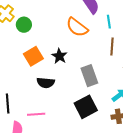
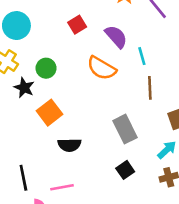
green circle: (24, 25) -> (46, 68), moved
black star: (59, 56) -> (24, 88), moved
black square: (86, 107) -> (125, 170), size x0.6

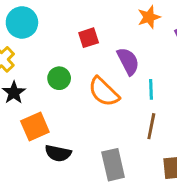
green circle: (46, 68) -> (59, 78), moved
black semicircle: (69, 145) -> (58, 153), moved

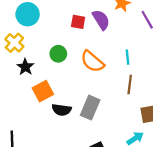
red square: (89, 38) -> (78, 22), turned 32
purple semicircle: (128, 61) -> (101, 20), moved
gray rectangle: (113, 165) -> (90, 108), moved, turned 40

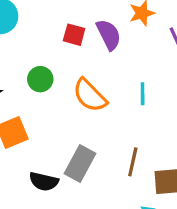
brown line: (130, 85) -> (133, 162), moved
black semicircle: (62, 110) -> (44, 181), moved

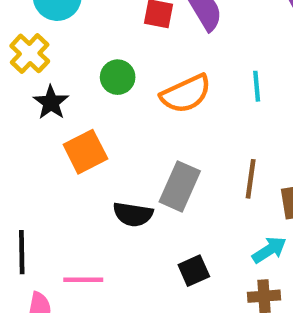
orange semicircle: (90, 95) -> (186, 94), turned -66

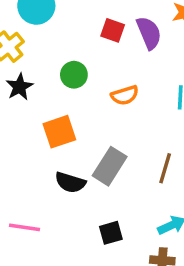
orange semicircle: (186, 94) -> (125, 95), size x0.7
orange square: (85, 152) -> (59, 132), moved

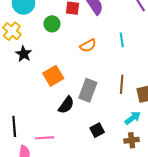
green circle: (74, 75) -> (52, 24), moved
black semicircle: (70, 182) -> (66, 105), turned -60

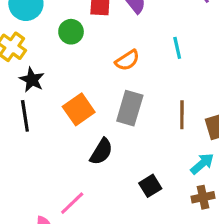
gray rectangle: (88, 90) -> (130, 108), moved
black line: (14, 126) -> (25, 116), moved
pink line: (44, 138) -> (72, 203), turned -36

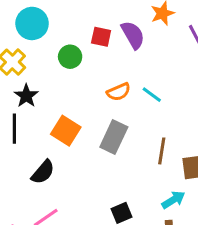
cyan line: (177, 48) -> (152, 95), moved, turned -50
orange square: (79, 109) -> (66, 131), turned -32
black semicircle: (101, 152) -> (43, 172), moved

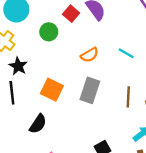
red square: (101, 37) -> (71, 14), turned 35
cyan line: (152, 95) -> (126, 53), moved

